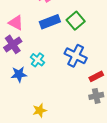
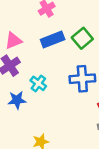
pink triangle: (16, 23) -> (13, 41), turned -49
blue cross: (76, 56) -> (82, 79), turned -30

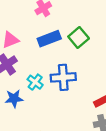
blue cross: (82, 79) -> (63, 77), moved

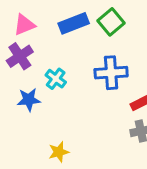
blue cross: (63, 77) -> (111, 73), moved

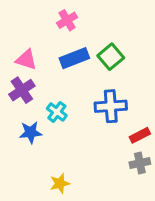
pink triangle: (24, 25) -> (26, 60), turned 40

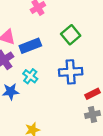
blue rectangle: (74, 58) -> (30, 46), moved

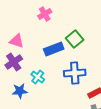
blue rectangle: (30, 46) -> (54, 49), moved

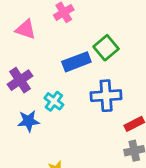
pink triangle: (17, 41) -> (26, 29), moved

